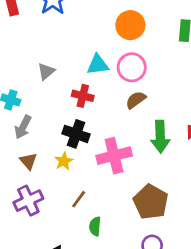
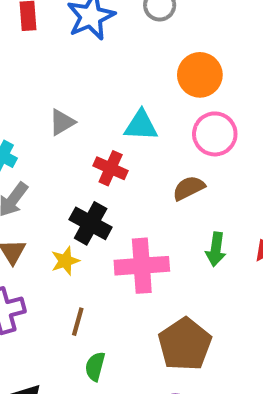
pink circle: (132, 67) -> (215, 134), moved
green arrow: (160, 137) -> (216, 249), size x0.7
brown line: (79, 199) -> (78, 322), turned -30

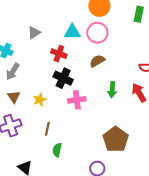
pink circle: (215, 134) -> (97, 33), moved
black cross: (91, 223) -> (63, 78), moved
pink cross: (142, 266) -> (77, 100), size x0.7
brown pentagon: (185, 344) -> (116, 139), moved

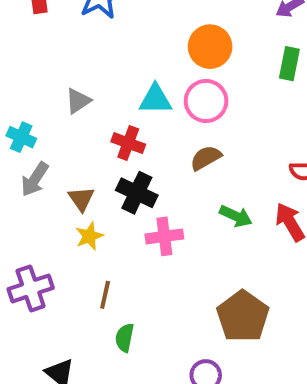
green arrow: (112, 90) -> (236, 216), turned -70
brown triangle: (14, 97) -> (81, 199), moved

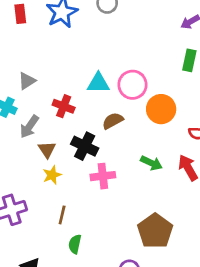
orange circle: (210, 47) -> (161, 109), moved
gray triangle: (78, 101) -> (27, 81), moved
red cross: (128, 143) -> (64, 106), moved
brown semicircle: (206, 158) -> (113, 121), moved
gray arrow: (35, 179) -> (29, 127), moved

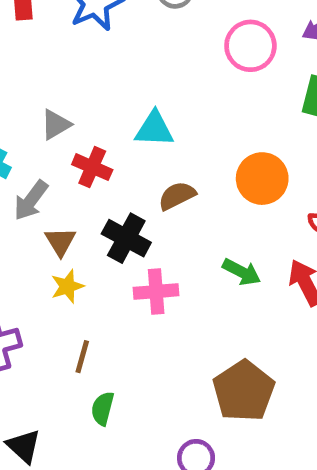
gray triangle: (27, 81) -> (56, 125), moved
pink circle: (132, 85) -> (250, 46), moved

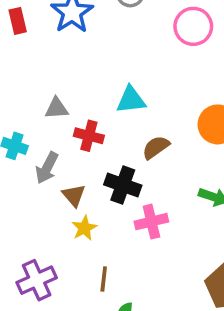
gray triangle: (56, 125) -> (57, 108), turned 35

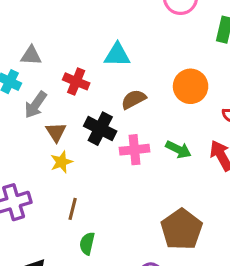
gray triangle: (57, 108) -> (31, 56), moved
pink cross: (151, 222) -> (135, 150), moved

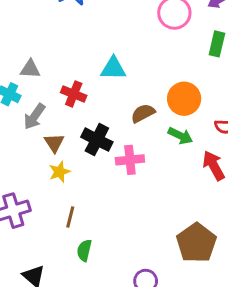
brown semicircle: (134, 99) -> (143, 113), moved
green arrow: (178, 149) -> (180, 136), moved
brown pentagon: (182, 229) -> (196, 243), moved

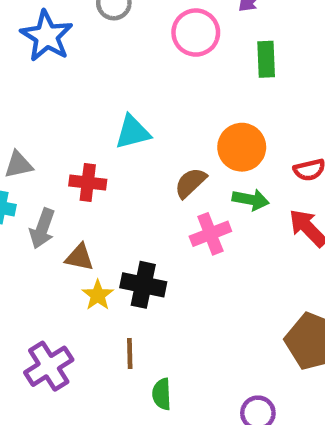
black cross: (97, 140) -> (143, 285), moved
brown triangle: (54, 143) -> (79, 257), turned -30
pink cross: (130, 160) -> (210, 234), moved

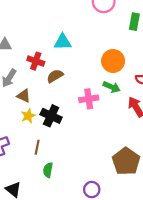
brown semicircle: (190, 183) -> (55, 76), moved

